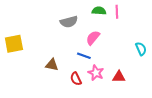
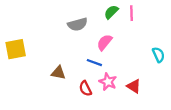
green semicircle: (99, 11) -> (111, 12), turned -48
red triangle: (119, 77) -> (134, 86), turned 32

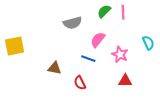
cyan semicircle: (158, 55) -> (148, 43), moved
pink star: (108, 82) -> (120, 54), moved
red triangle: (134, 86) -> (125, 81), turned -32

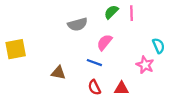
pink star: (120, 54) -> (145, 65), moved
red triangle: (125, 81) -> (121, 88), moved
red semicircle: (80, 83) -> (94, 87), moved

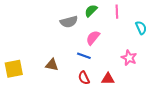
green semicircle: (111, 12) -> (91, 11), moved
cyan semicircle: (159, 46) -> (141, 28), moved
yellow square: (16, 49) -> (14, 69), moved

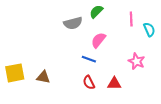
pink line: (117, 12) -> (131, 19), moved
brown triangle: (52, 65) -> (43, 77), moved

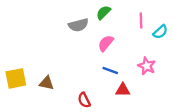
cyan semicircle: (149, 30) -> (160, 32), turned 72
blue line: (89, 59) -> (110, 71), moved
red semicircle: (89, 82) -> (84, 100), moved

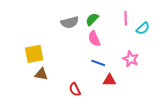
green semicircle: (103, 12) -> (92, 19), moved
pink semicircle: (106, 43) -> (94, 39), turned -63
yellow square: (16, 78) -> (34, 54), moved

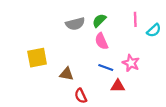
pink star: (131, 59) -> (131, 63), moved
brown triangle: (41, 74) -> (67, 74), moved

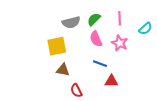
pink line: (135, 19) -> (120, 18), moved
yellow square: (37, 58) -> (57, 46), moved
pink star: (131, 63) -> (120, 43), moved

